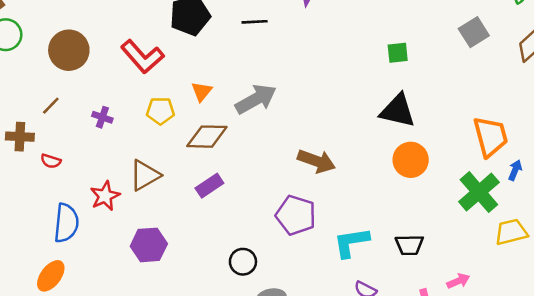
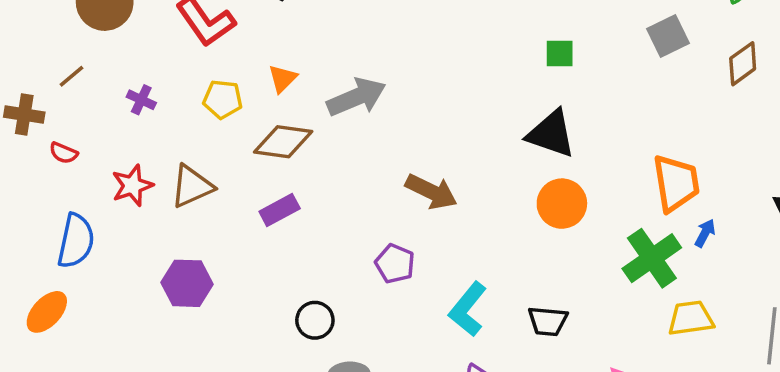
red star: (105, 196) -> (132, 185), moved
purple pentagon: (296, 215) -> (395, 264), size x0.7
cyan L-shape: (351, 242) -> (468, 309), turned -48

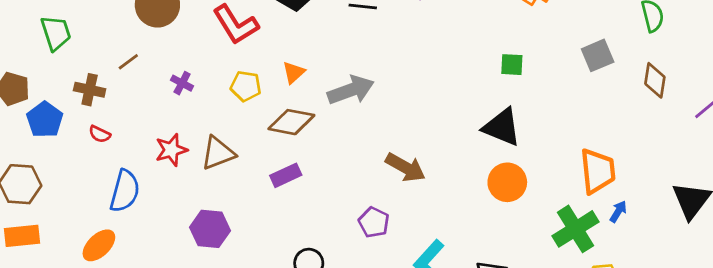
brown diamond: (743, 64) -> (655, 80), turned -48
red semicircle: (63, 153) -> (100, 134), moved

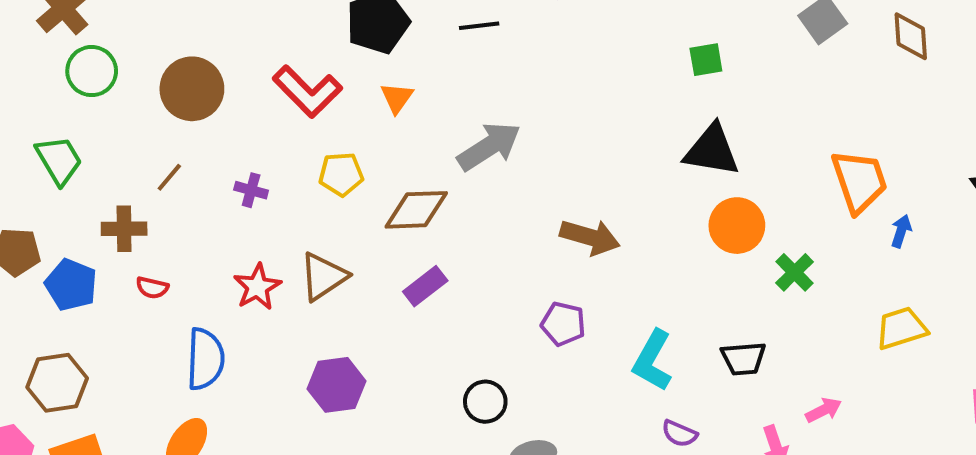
orange triangle: (294, 72) -> (397, 98), moved
green cross: (575, 229) -> (795, 272), moved, size x0.6

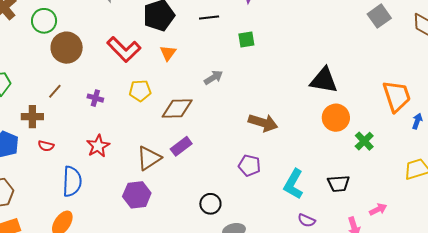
green square: (706, 60) -> (246, 40), moved
green circle: (92, 71) -> (44, 21), moved
gray arrow: (489, 146) -> (213, 77), size x0.6
brown triangle: (323, 277) -> (149, 158), moved

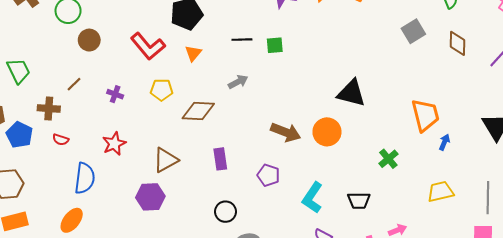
black line: (209, 18) -> (242, 40), moved
brown circle: (67, 48) -> (89, 40), size x0.7
orange circle: (336, 118) -> (327, 132), moved
purple rectangle: (181, 146) -> (220, 159), moved, turned -65

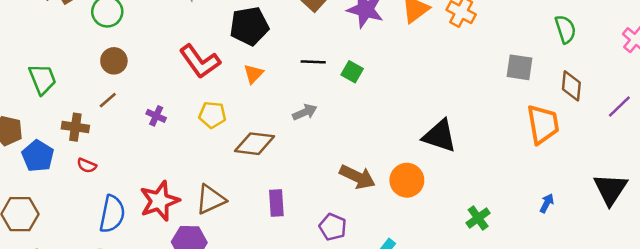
gray square: (413, 31) -> (520, 67), turned 35
brown circle: (89, 40) -> (114, 61), moved
green square: (275, 45) -> (352, 72), turned 30
orange trapezoid: (425, 115) -> (543, 124), moved
red star: (114, 144) -> (159, 201), moved, size x1.4

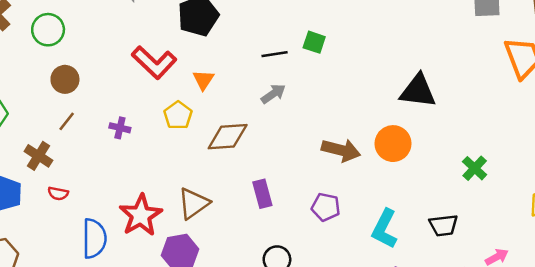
black line: (313, 62) -> (275, 54), moved
orange triangle: (254, 74) -> (203, 80), moved
yellow pentagon: (212, 115) -> (178, 115), turned -30
brown cross: (75, 127) -> (38, 156), turned 35

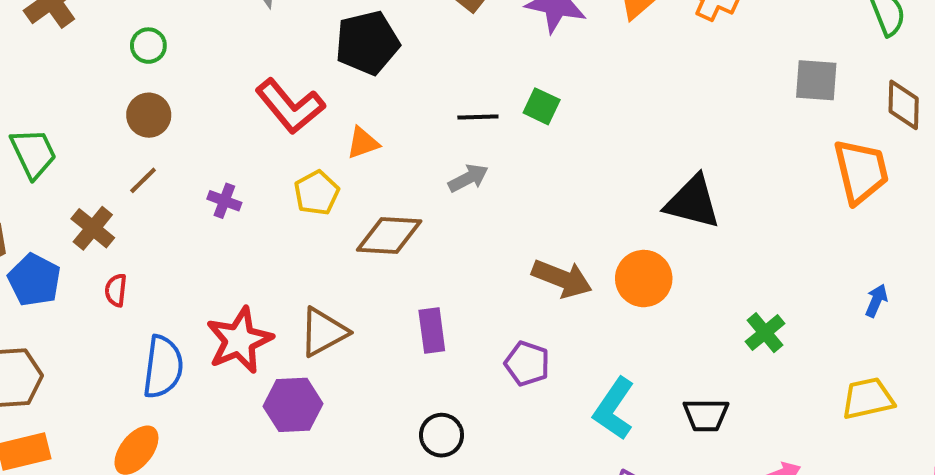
green circle: (48, 30) -> (148, 46), moved, size x0.7
orange triangle: (203, 80) -> (363, 143), turned 30
red semicircle: (58, 193) -> (116, 290), turned 78

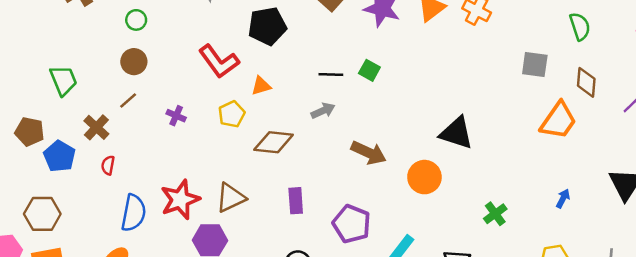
orange trapezoid: (861, 171) -> (558, 121), turned 45
brown arrow: (562, 279) -> (369, 153), moved
purple pentagon: (527, 364) -> (352, 224), size x1.4

